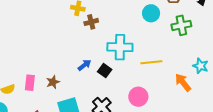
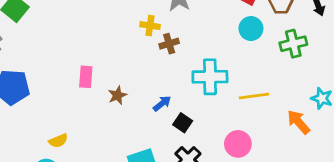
black square: (105, 71) -> (183, 123), moved
brown star: (53, 82) -> (117, 95), moved
pink rectangle: (30, 83) -> (86, 77), moved

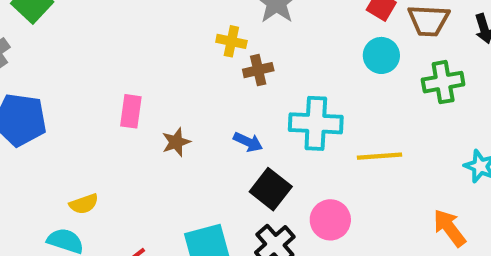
blue arrow: (162, 103) -> (248, 142), moved, turned 60
orange arrow: (299, 122) -> (449, 228), moved
black square: (183, 123) -> (271, 189), size x1.4
pink circle: (238, 144) -> (330, 220), moved

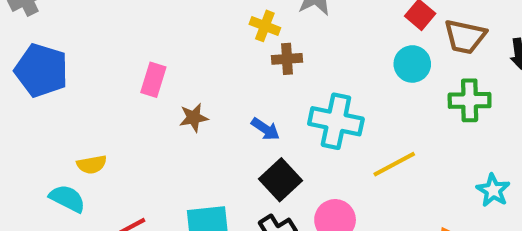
yellow line: (379, 156) -> (394, 164), turned -33

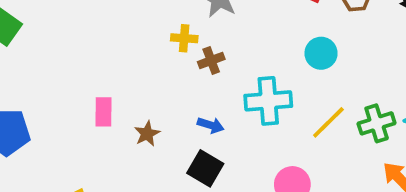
cyan circle: (412, 64) -> (321, 53), moved
green cross: (470, 100) -> (377, 123), moved
black square: (280, 180) -> (205, 168), moved

